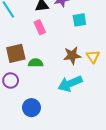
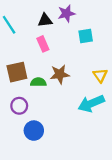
brown star: (72, 55) -> (60, 74), moved
purple circle: (11, 80) -> (19, 106), moved
cyan arrow: (70, 84) -> (91, 104), moved

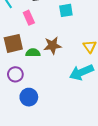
cyan square: (86, 36) -> (66, 10), moved
pink rectangle: (43, 44) -> (29, 18), moved

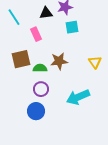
cyan arrow: (81, 72) -> (78, 97), moved
purple circle: (15, 74) -> (41, 89), moved

